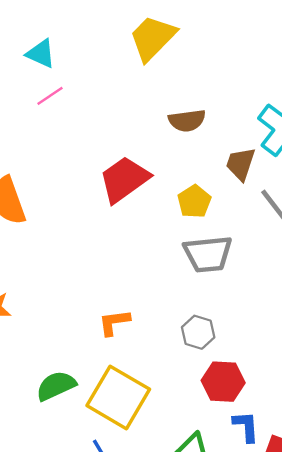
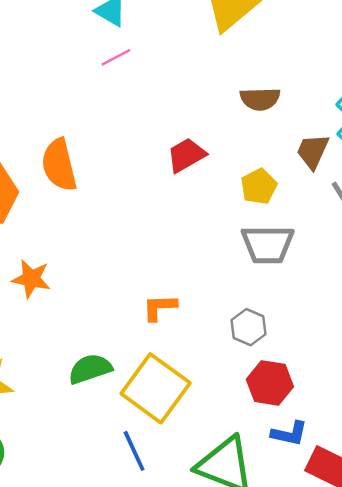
red trapezoid: (124, 179) -> (186, 155), size x0.7
blue L-shape: (246, 426) -> (289, 434), turned 100

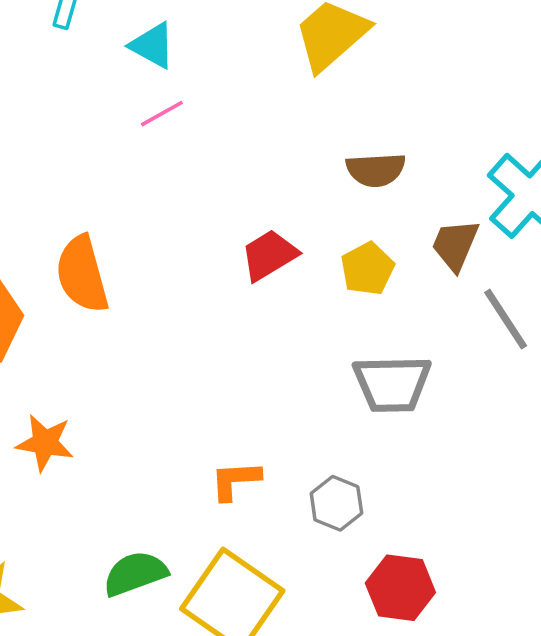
yellow pentagon: (259, 186) -> (367, 269), moved
gray hexagon: (248, 327) -> (336, 503), moved

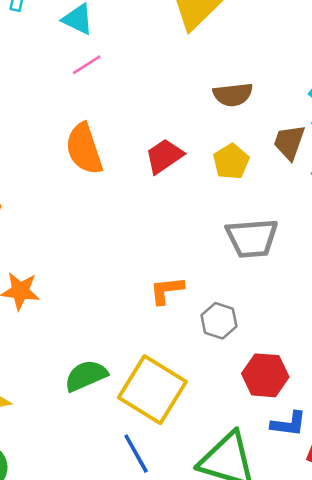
orange semicircle: (82, 274) -> (84, 149), moved
orange L-shape: (235, 480) -> (167, 290), moved

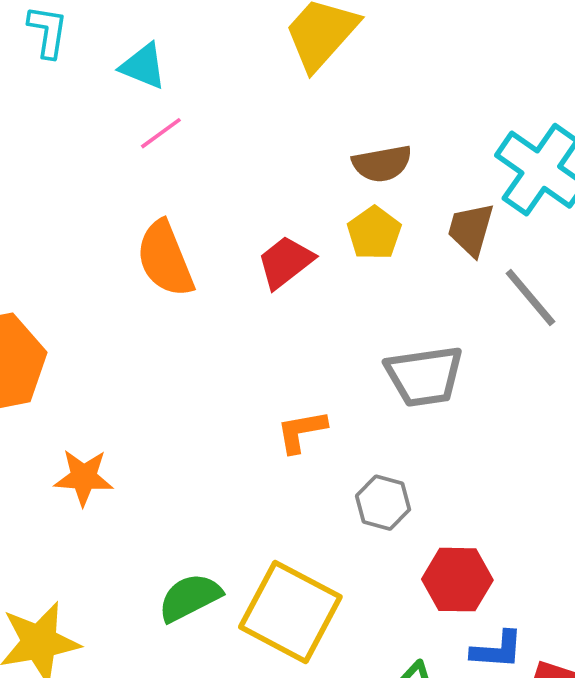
yellow pentagon: (231, 162) -> (374, 233), moved
orange L-shape: (167, 290) -> (301, 431), moved

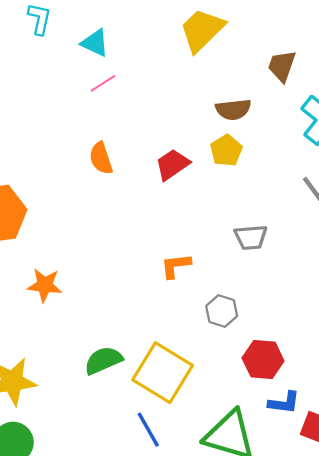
brown trapezoid: (471, 229) -> (282, 66), moved
orange semicircle: (165, 259) -> (101, 158), size x0.7
gray trapezoid: (424, 376) -> (251, 237), size x0.7

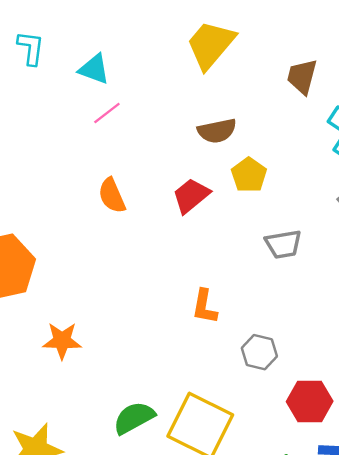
brown semicircle: (233, 110) -> (217, 131), moved
gray trapezoid: (251, 237) -> (283, 244), moved
orange L-shape: (176, 266) -> (205, 307), turned -68

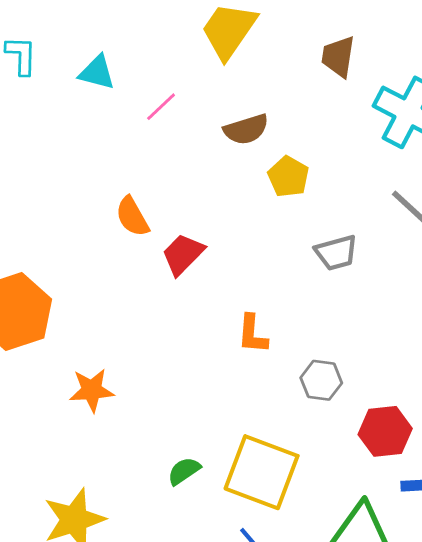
pink line: (107, 113) -> (161, 107), moved
red trapezoid: (191, 196) -> (183, 254), moved
green semicircle: (134, 418) -> (184, 471), size x0.7

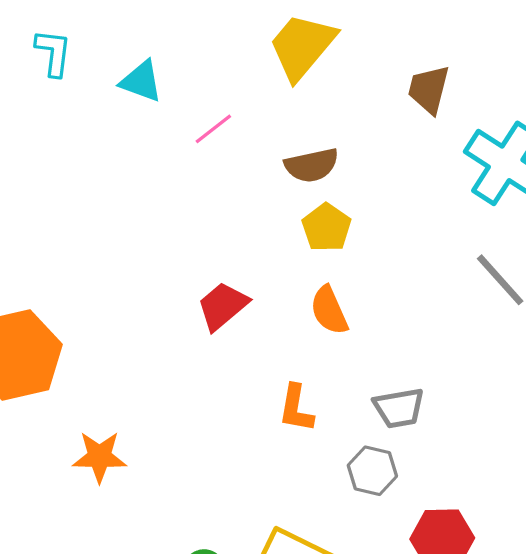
yellow pentagon: (288, 177) -> (326, 228), moved
orange semicircle: (132, 217) -> (329, 310), moved
gray trapezoid: (336, 253) -> (399, 408), moved

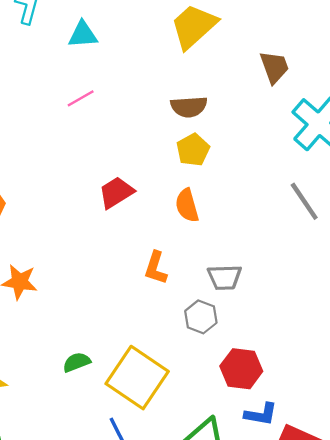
cyan triangle: (141, 81) -> (83, 35), turned -32
brown trapezoid: (429, 89) -> (274, 67), turned 138
pink line: (213, 129) -> (81, 98), moved

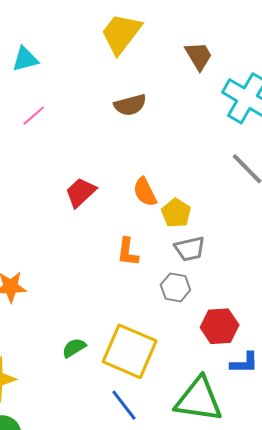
yellow pentagon: (193, 150) -> (176, 213), moved

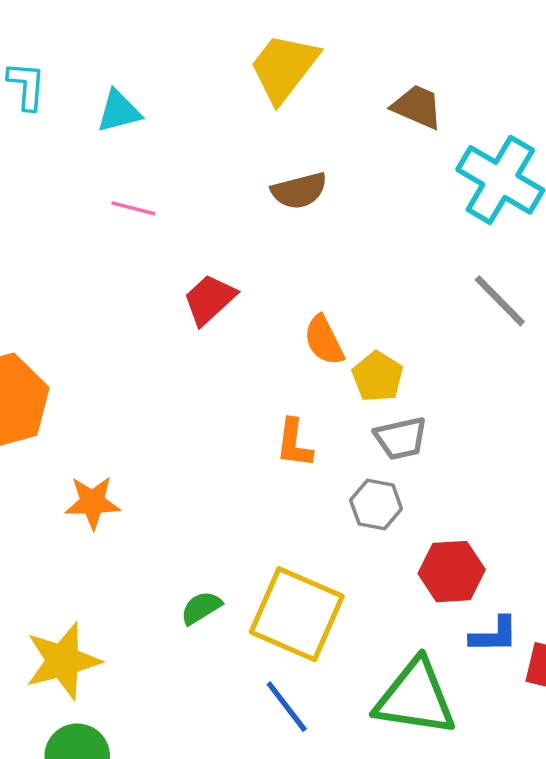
brown trapezoid: (199, 56) -> (417, 107), turned -36
pink line: (34, 116) -> (133, 208), turned 55
red trapezoid: (81, 192) -> (209, 299), moved

